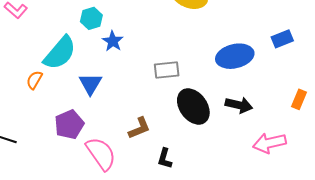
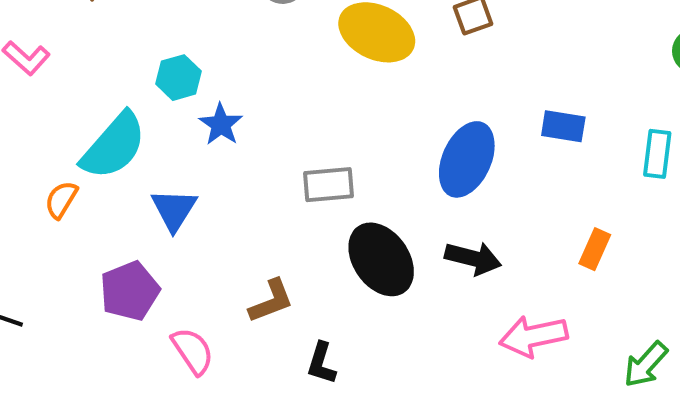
blue rectangle: (282, 39) -> (563, 126), turned 30
blue ellipse: (235, 56) -> (467, 159), turned -54
pink semicircle: (101, 154) -> (193, 351), size x0.7

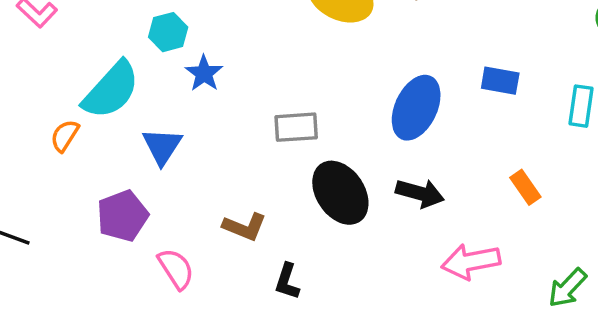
orange rectangle: (595, 249) -> (525, 187), turned -60
brown L-shape: (271, 301) -> (245, 227), turned 42

